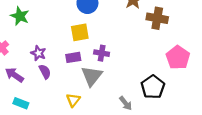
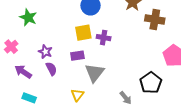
purple cross: (102, 53) -> (104, 38), moved

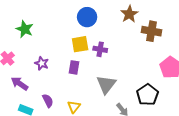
purple rectangle: (77, 56) -> (74, 67), turned -72
purple semicircle: (51, 69) -> (48, 101), moved
gray triangle: (95, 73) -> (106, 85), moved

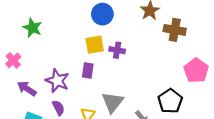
purple star: (42, 63) -> (57, 81), moved, size x1.5
gray triangle: (106, 85) -> (113, 102), moved

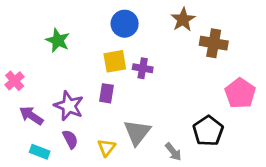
green star: (32, 28) -> (58, 40), moved

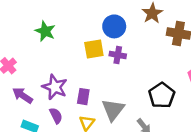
blue circle: (125, 24) -> (114, 26), moved
purple rectangle: (106, 93) -> (83, 97), moved
black pentagon: (208, 131) -> (162, 95), moved

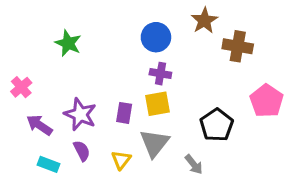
yellow square: (94, 49) -> (157, 104), moved
purple rectangle: (83, 97) -> (124, 113), moved

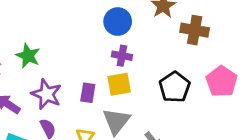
green star: (68, 43) -> (28, 56), moved
black pentagon: (217, 125) -> (175, 87), moved

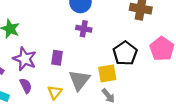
yellow square: (119, 84) -> (107, 73), moved

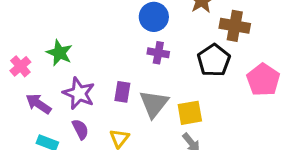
black pentagon: (125, 53) -> (214, 60), moved
gray triangle: (79, 80) -> (154, 104), moved

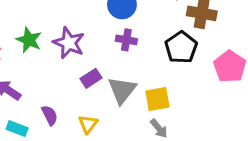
purple rectangle: (122, 92) -> (91, 78), turned 48
purple star: (79, 93) -> (69, 43), moved

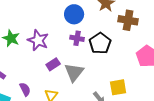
black pentagon: (181, 47) -> (100, 43), moved
yellow square: (157, 99) -> (118, 87), moved

